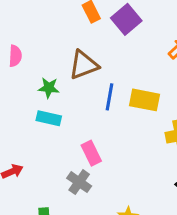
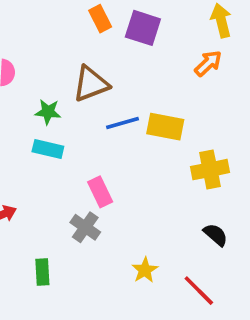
purple square: (126, 19) -> (143, 28), turned -32
blue line: (110, 97) -> (122, 123), turned 64

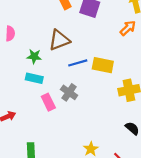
pink rectangle: (100, 192) -> (48, 102), moved
gray cross: (85, 227) -> (69, 92), moved

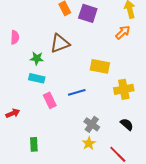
blue line: (78, 63) -> (77, 92), moved
gray cross: (69, 92) -> (92, 124), moved

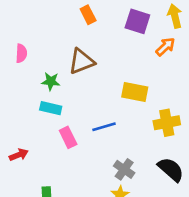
purple square: (88, 13) -> (137, 21), moved
black semicircle: (127, 124) -> (171, 169), size x1.5

